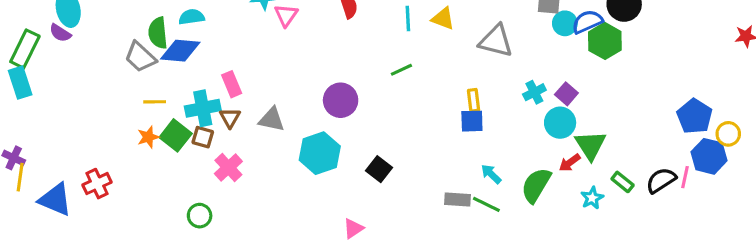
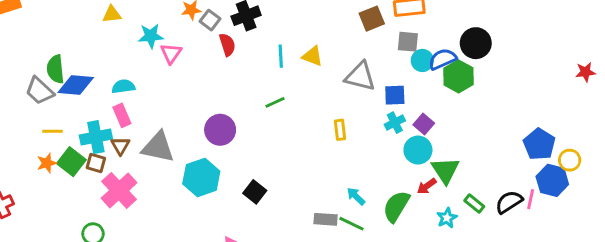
cyan semicircle: (192, 17) -> (123, 86), moved
gray triangle: (272, 119) -> (158, 147), size x1.4
blue square: (472, 121) -> (395, 95), moved
pink cross: (228, 168) -> (119, 190), size x1.4

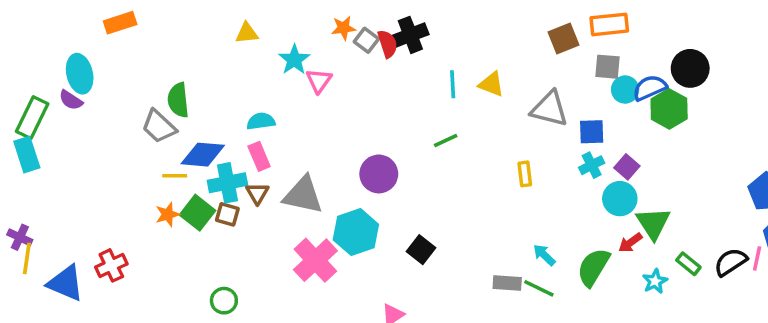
cyan star: (151, 36) -> (294, 60), turned -30
red semicircle: (227, 45) -> (388, 44), moved
blue diamond: (76, 85) -> (203, 155), moved
pink cross: (119, 190) -> (315, 260), moved

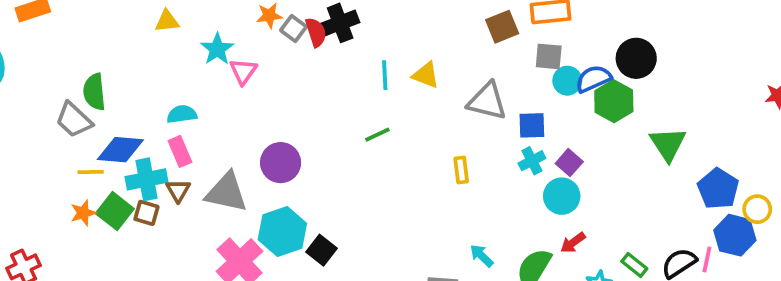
purple circle: (379, 174) -> (281, 163), moved
green triangle: (653, 223) -> (668, 144), moved
black square: (421, 250) -> (321, 250), moved

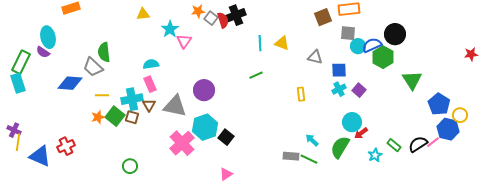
gray triangle: (487, 101) -> (315, 57), size x0.7
blue diamond: (120, 150) -> (70, 83), moved
cyan circle: (562, 196) -> (352, 122), moved
pink line: (707, 259) -> (433, 142), turned 40

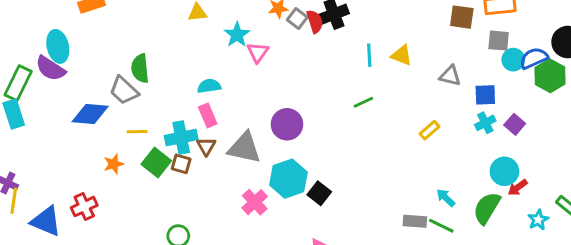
brown square: (323, 17) -> (462, 17), turned 30
purple semicircle: (43, 52) -> (50, 68), size x1.5
yellow rectangle: (301, 94) -> (429, 130), turned 56
orange star: (98, 117) -> (114, 164), moved
pink cross: (182, 143) -> (255, 202), size x0.7

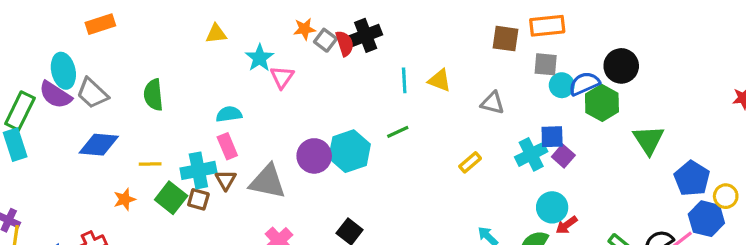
gray trapezoid: (124, 90) -> (92, 93), moved
blue square: (485, 95) -> (552, 137), moved
cyan cross: (485, 123) -> (531, 154), size x1.4
cyan hexagon: (288, 179) -> (350, 151), moved

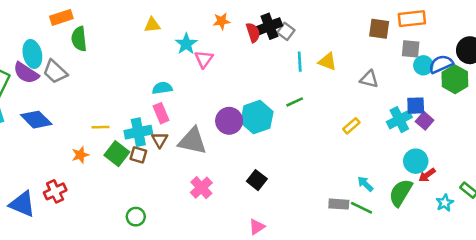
gray square: (325, 40) -> (286, 31), moved
green semicircle: (153, 95) -> (79, 39), moved
blue diamond: (99, 145) -> (36, 120), moved, turned 40

